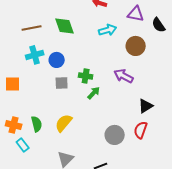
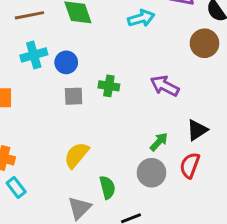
brown circle: (136, 46) -> (204, 43), moved
green arrow: (94, 93) -> (159, 142), moved
green semicircle: (37, 124) -> (107, 187), moved

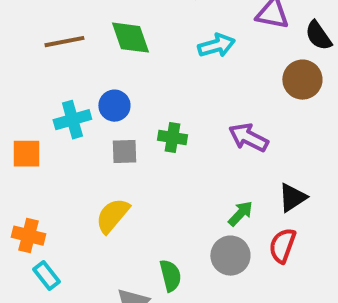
cyan cross: (34, 55) -> (72, 120), moved
yellow semicircle: (76, 155) -> (112, 216), moved

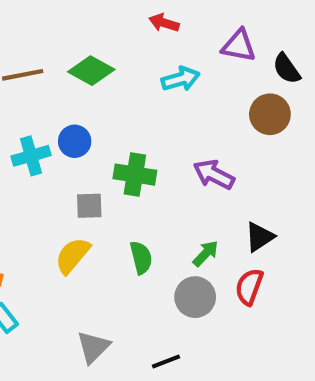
green diamond: (130, 38) -> (91, 71), turned -42
green cross: (172, 138) -> (135, 175), size x1.4
gray square: (124, 152) -> (89, 206), moved
green semicircle: (170, 276) -> (141, 258), moved

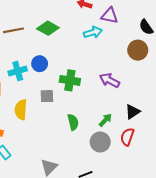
purple triangle: (239, 46) -> (110, 16), moved
yellow semicircle: (73, 256) -> (21, 110), moved, turned -36

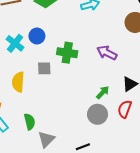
cyan cross: (18, 71) -> (15, 43), turned -36
green semicircle: (73, 122) -> (30, 122), moved

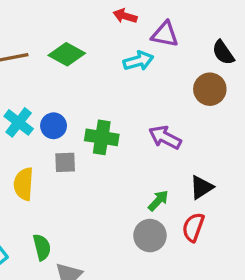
blue circle: (37, 36) -> (54, 126), moved

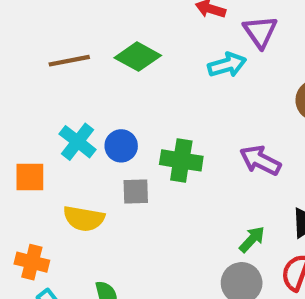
purple triangle: (165, 34) -> (260, 32), turned 44
yellow semicircle: (24, 184) -> (84, 219), turned -84

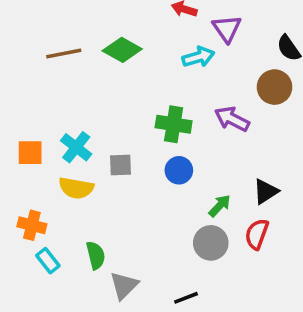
cyan cross: (78, 142) -> (76, 147), moved
blue circle: (121, 146) -> (179, 170), moved
green cross: (181, 160) -> (174, 124), moved
purple arrow: (260, 160) -> (232, 119), moved

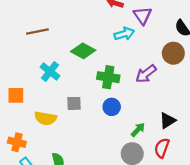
green diamond: (122, 50) -> (83, 51), moved
purple arrow: (232, 119) -> (146, 74), turned -65
cyan cross: (76, 147) -> (50, 71), moved

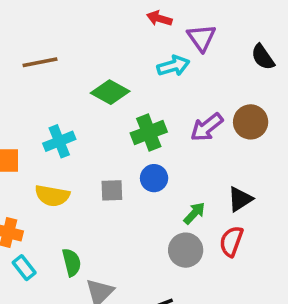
brown circle: (173, 53) -> (251, 122), moved
cyan cross: (50, 71) -> (59, 141), moved, turned 30
green cross: (108, 77) -> (149, 132), turned -30
gray square: (74, 103) -> (112, 190), moved

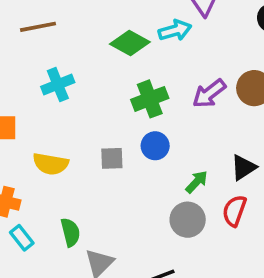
green diamond: (110, 92) -> (130, 43), moved
cyan cross: (59, 141) -> (58, 84), moved

